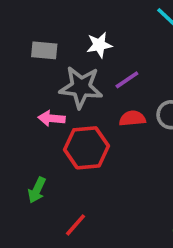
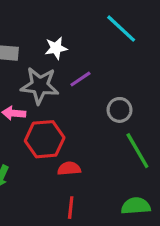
red semicircle: (132, 118) -> (69, 169), moved
red line: (75, 225) -> (71, 208), moved, turned -35

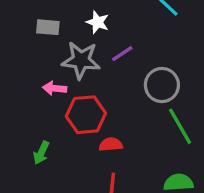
white star: (56, 48) -> (97, 22), turned 30
gray circle: (120, 110) -> (162, 85), size x1.4

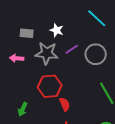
gray circle: (162, 85) -> (96, 54), moved
pink arrow: (55, 88) -> (17, 58), moved
red semicircle: (111, 144) -> (65, 104), turned 72

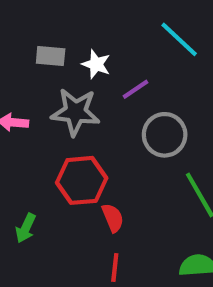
gray rectangle: (27, 33) -> (51, 56), moved
purple line: (72, 49) -> (136, 89), moved
gray circle: (96, 54) -> (165, 135), moved

